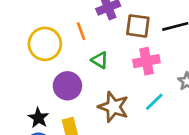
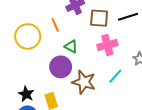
purple circle: (67, 86) -> (61, 67), moved

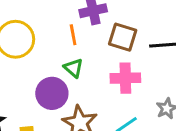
orange line: (55, 25) -> (73, 35), moved

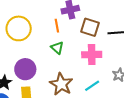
purple circle: (52, 93) -> (25, 69), moved

